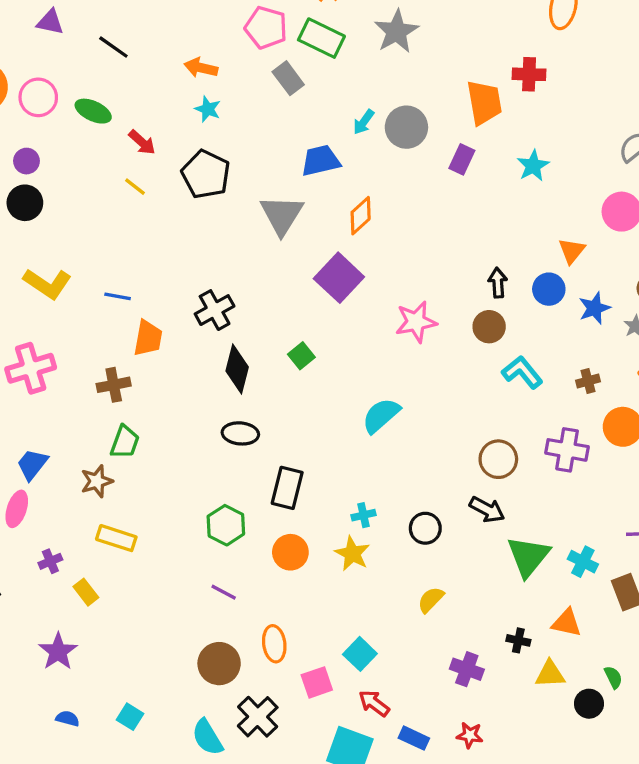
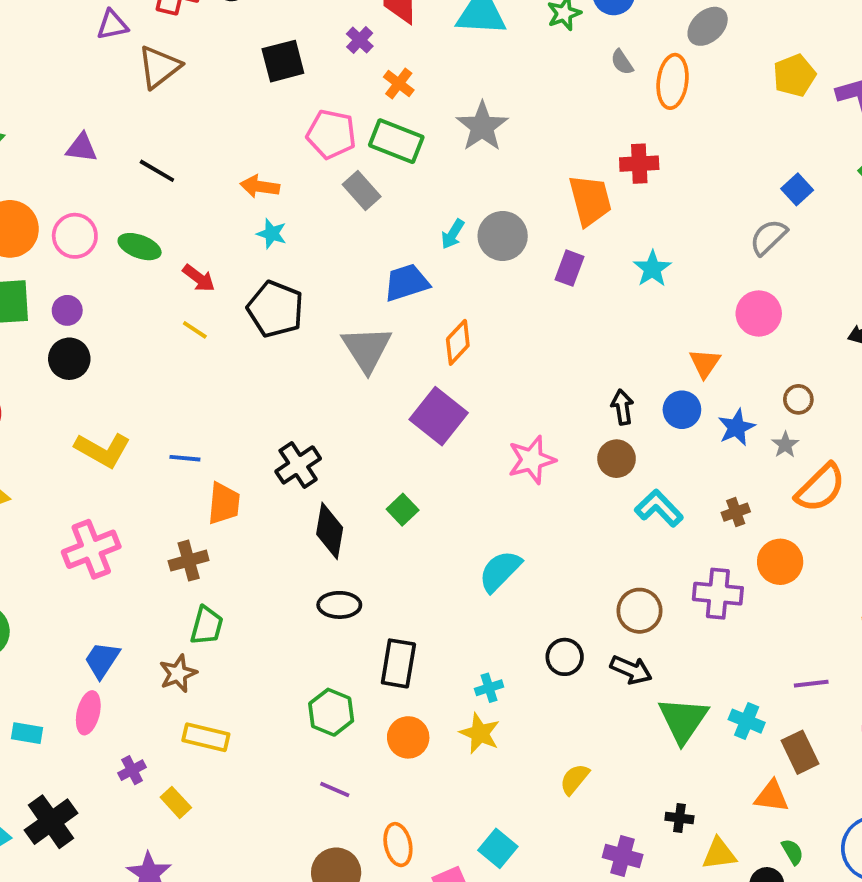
black circle: (425, 528) -> (565, 657), moved
orange triangle: (566, 623) -> (772, 796), moved

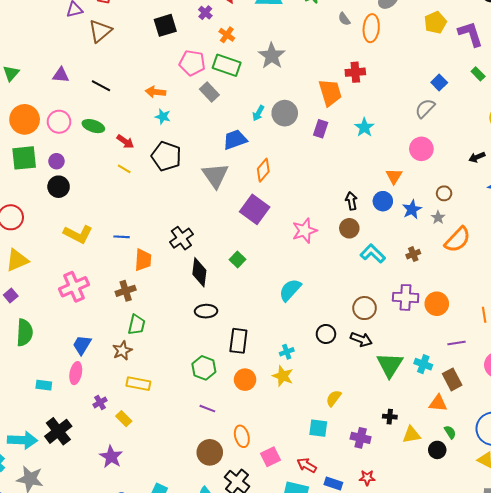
orange circle: (780, 562) -> (437, 304), moved
cyan square: (498, 848) -> (318, 428), moved, turned -30

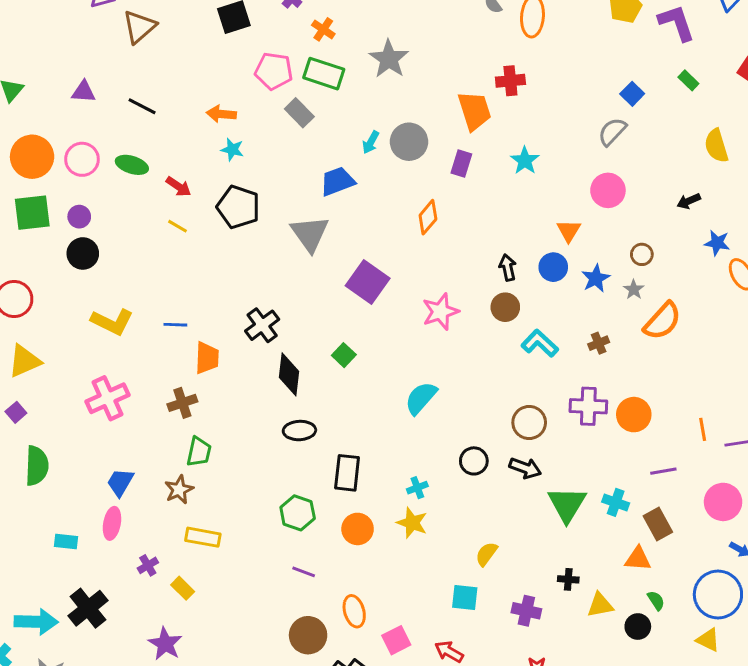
orange diamond: (263, 170) -> (428, 217), moved

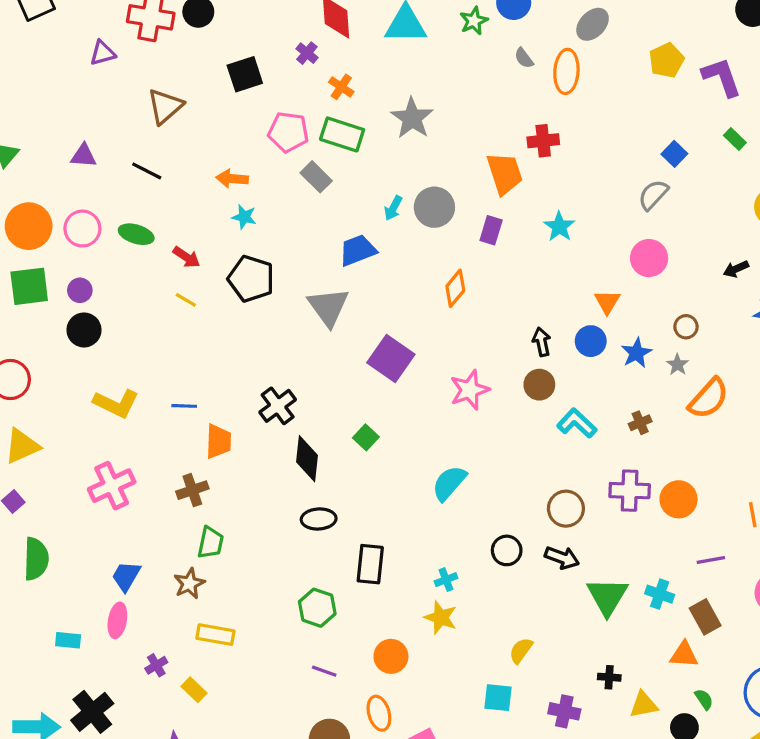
brown triangle: (139, 27) -> (165, 106), moved
orange circle: (358, 529) -> (391, 656), moved

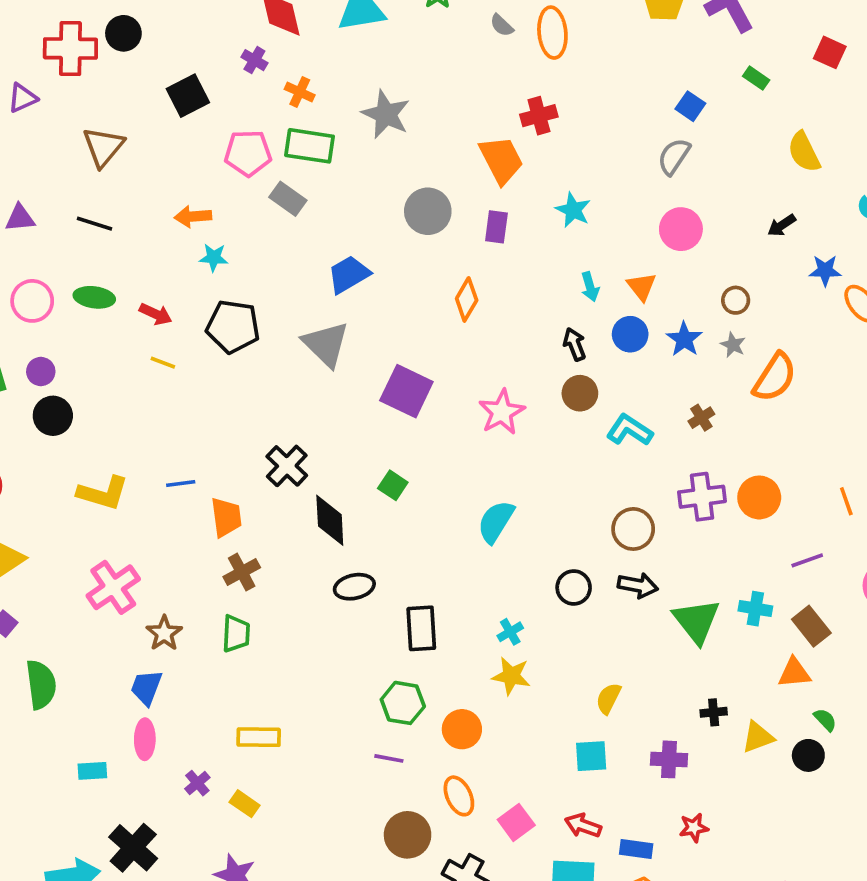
cyan arrow: (393, 208) -> (590, 287), moved, turned -35
brown cross: (192, 490) -> (242, 572), moved
brown star: (189, 583) -> (164, 633), moved
green hexagon: (317, 608) -> (403, 703), moved

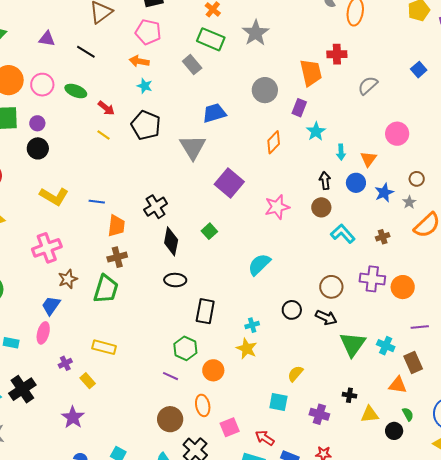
pink pentagon: (248, 153) -> (148, 32), moved
gray semicircle: (674, 156) -> (368, 85), moved
cyan star: (573, 210) -> (316, 131), moved
green trapezoid: (236, 634) -> (106, 289), size x1.4

